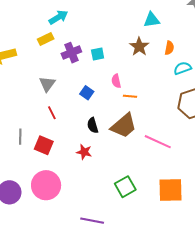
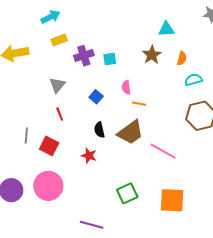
cyan arrow: (58, 17) -> (51, 17), moved

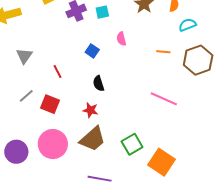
gray triangle: (57, 85) -> (24, 56), moved
orange line: (139, 104) -> (163, 52), moved
brown trapezoid: (130, 132) -> (93, 139), moved
gray line: (26, 135) -> (26, 96), turned 49
orange square: (172, 200) -> (161, 162), moved, turned 36

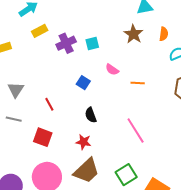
pink semicircle: (121, 39) -> (112, 70), turned -40
orange line: (163, 52) -> (138, 83), moved
gray line: (26, 96) -> (14, 119), moved, turned 56
pink line: (164, 99) -> (136, 130), moved, turned 36

